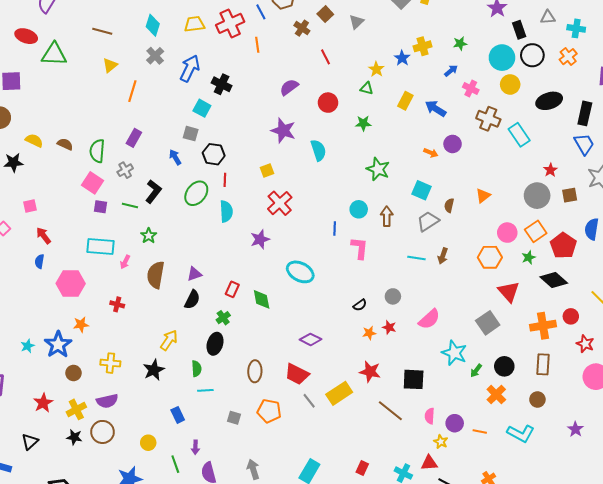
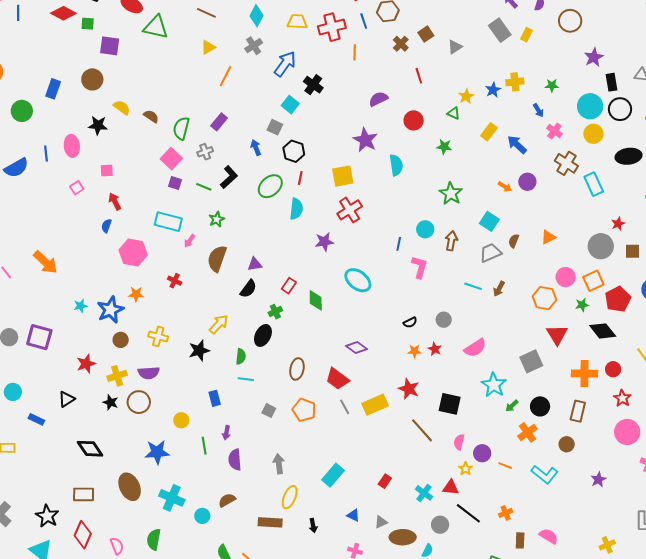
blue arrow: (451, 71) -> (538, 110), turned 88
yellow square: (267, 170) -> (343, 176), size x1.6

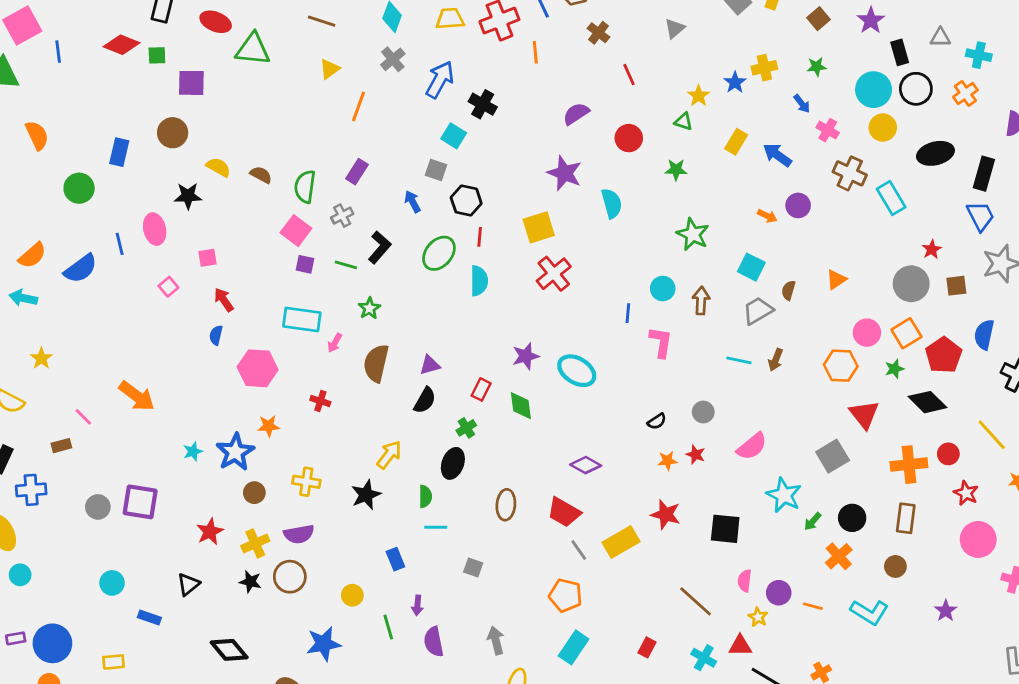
brown square: (426, 34) -> (819, 19), moved
purple star: (324, 242) -> (526, 356), moved
orange pentagon: (304, 410) -> (566, 595), moved
brown line: (422, 430) -> (696, 601), moved

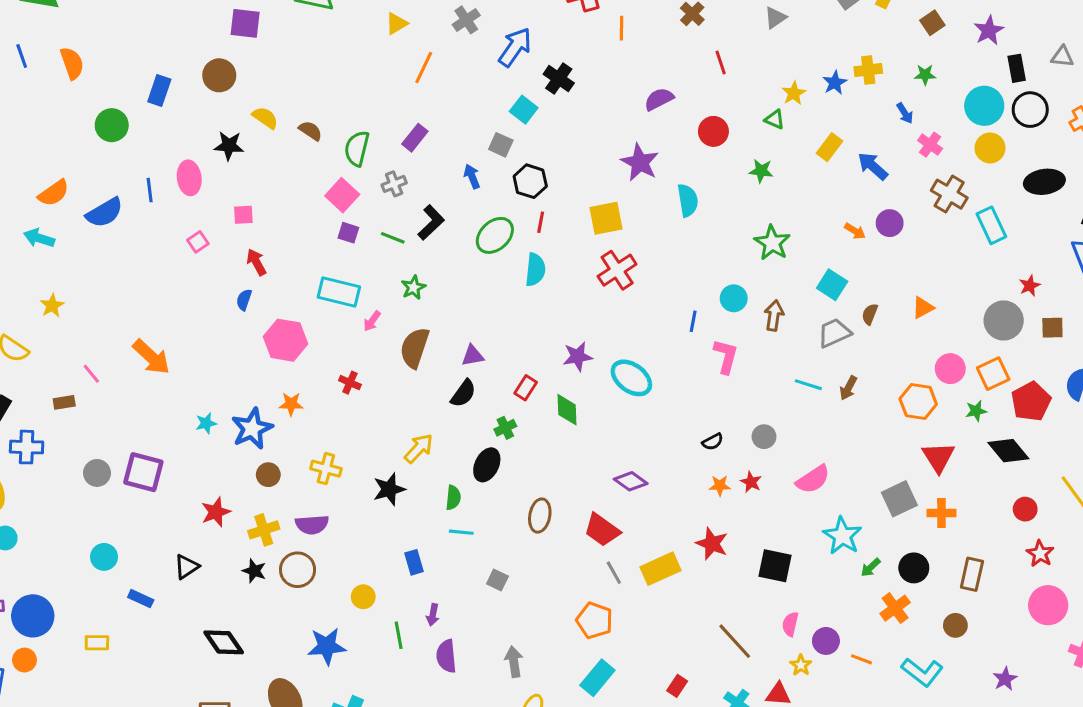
orange cross: (909, 465) -> (941, 513), moved, size x0.7

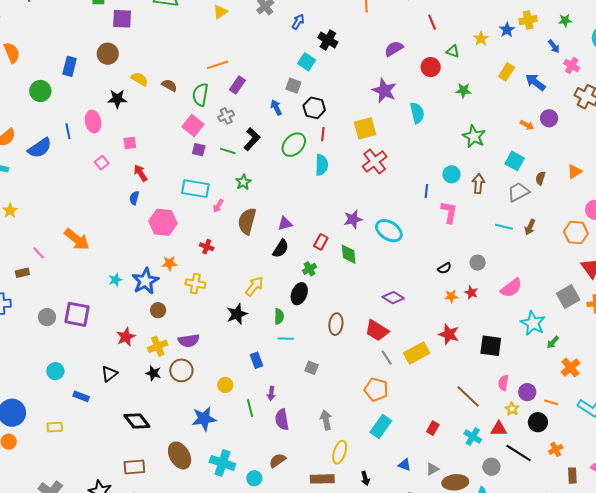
blue arrow: (515, 47) -> (298, 22), size x0.6
orange line: (424, 67) -> (218, 65), moved, turned 50
green triangle: (775, 119) -> (453, 51), moved
yellow cross: (326, 469) -> (195, 284), moved
black circle: (914, 568) -> (538, 422), moved

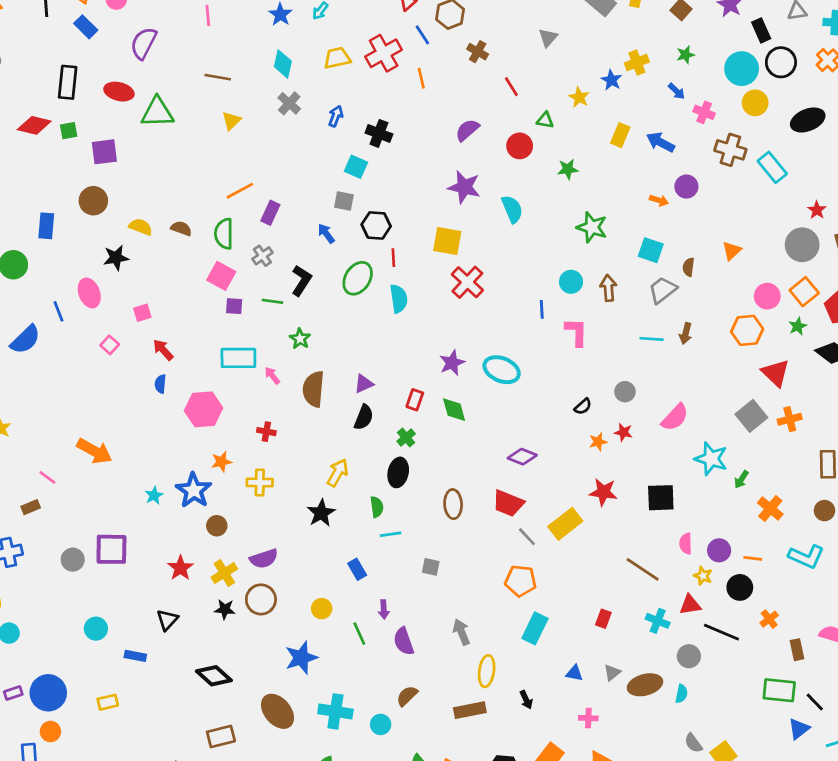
yellow square: (365, 128) -> (447, 241), turned 35
pink arrow: (218, 206) -> (272, 375), turned 120

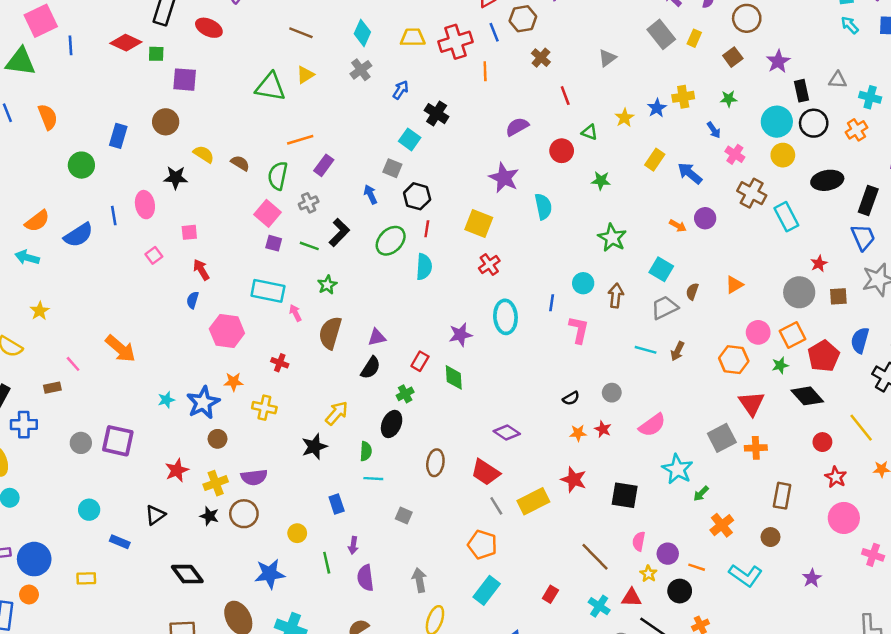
green triangle: (157, 112) -> (270, 87), moved
red cross: (467, 282) -> (489, 265), size x0.7
cyan ellipse: (502, 370) -> (505, 317), moved, turned 52

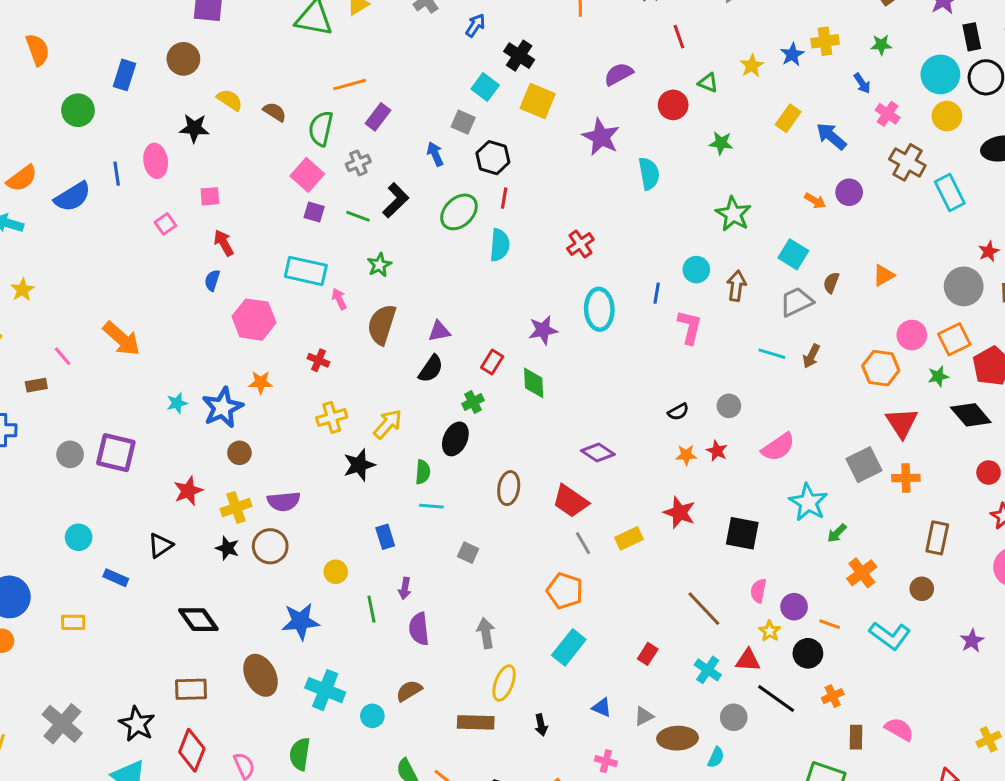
yellow square: (479, 223) -> (538, 101), moved
yellow cross: (264, 408) -> (332, 417), moved, turned -30
yellow rectangle: (533, 501) -> (629, 538), size x0.7

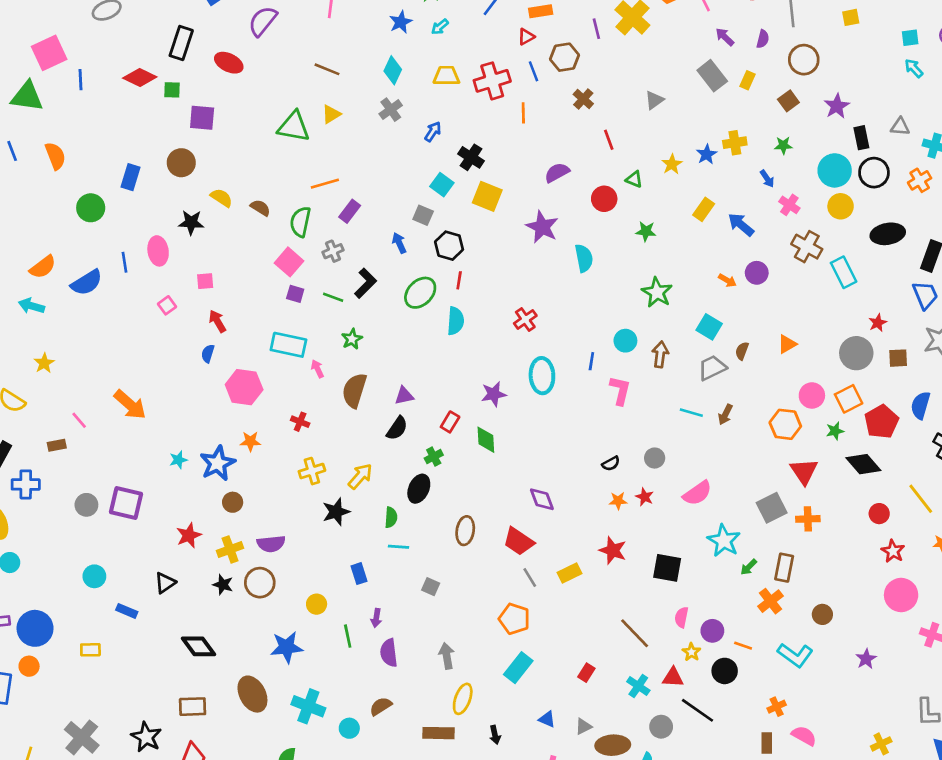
purple diamond: (598, 453) -> (542, 499), turned 36
brown rectangle: (937, 538) -> (784, 568), moved
orange cross: (833, 696) -> (777, 707), moved

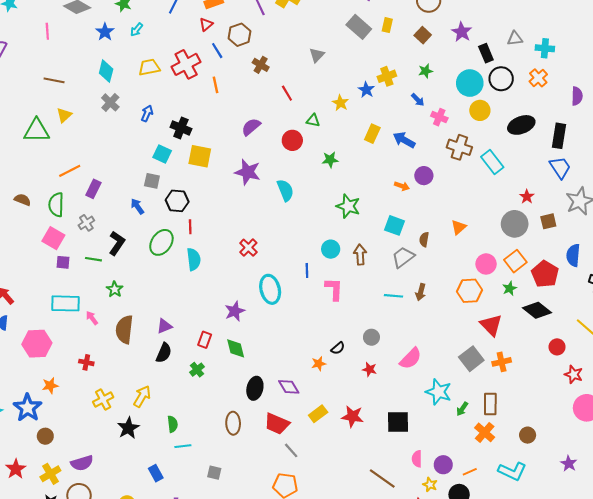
black ellipse: (419, 489) -> (255, 388), moved
orange star: (618, 501) -> (319, 364), moved
yellow rectangle: (569, 573) -> (318, 414), moved
orange line: (743, 646) -> (470, 472), turned -32

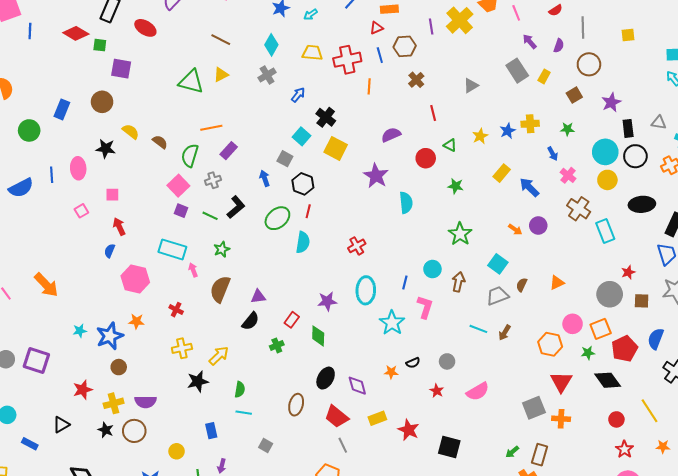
cyan star: (439, 392) -> (392, 323), moved

